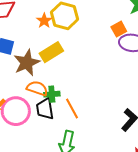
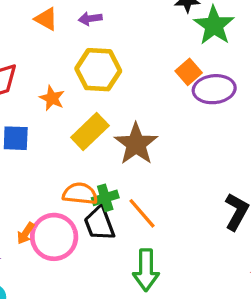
orange star: (44, 21) -> (52, 98), moved
brown star: (27, 63) -> (136, 144), moved

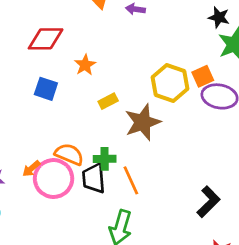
yellow hexagon: (98, 70) -> (170, 83), moved
yellow rectangle: (90, 132) -> (108, 101), size x0.6
orange semicircle: (80, 194) -> (69, 154), moved

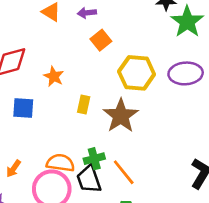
orange square: (203, 76) -> (101, 40), moved
yellow rectangle: (108, 101) -> (84, 104), turned -36
orange arrow: (31, 169) -> (14, 169), moved

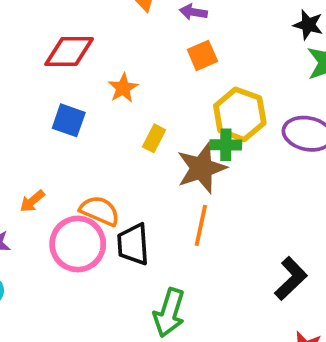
green cross: (94, 159) -> (226, 145), moved
orange line: (124, 172) -> (201, 225), moved, turned 36

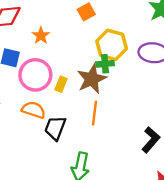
yellow rectangle: (154, 138) -> (61, 84), moved
pink circle: (78, 244) -> (35, 75), moved
black trapezoid: (133, 244) -> (55, 128), turned 30

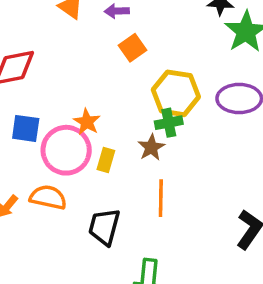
orange star: (41, 36) -> (87, 122), moved
brown star: (92, 79) -> (151, 147), size x0.6
orange semicircle: (34, 110) -> (48, 197), moved

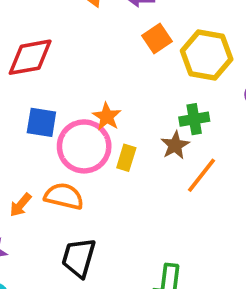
yellow hexagon: (176, 93) -> (207, 55), moved
orange line: (161, 198) -> (202, 175), moved, turned 36
black trapezoid: (104, 227) -> (79, 258), moved

